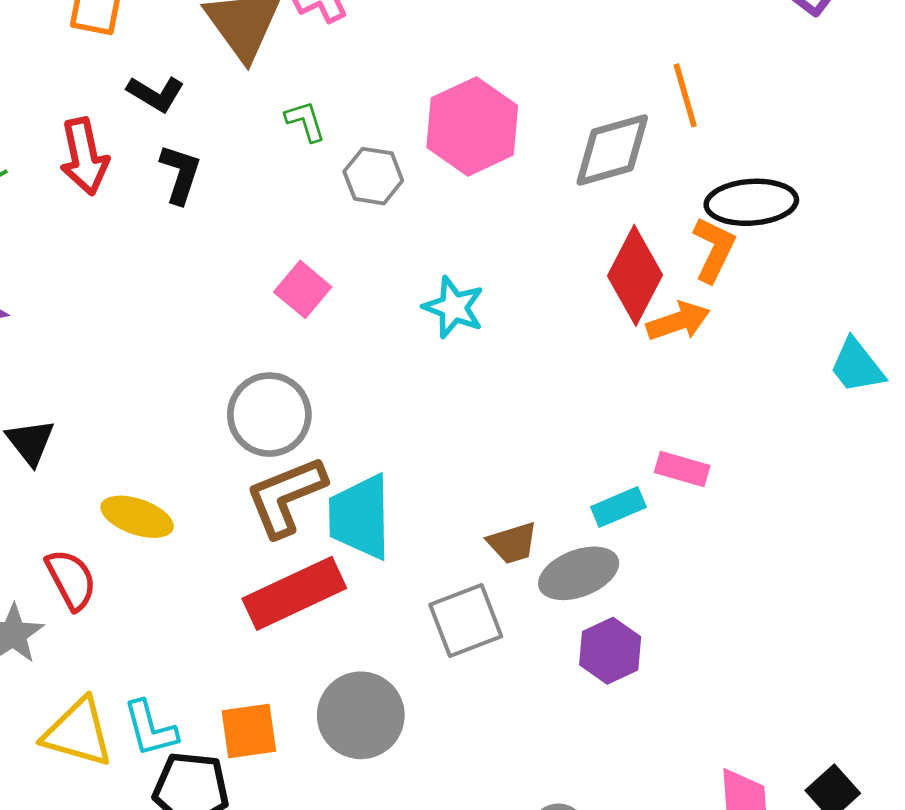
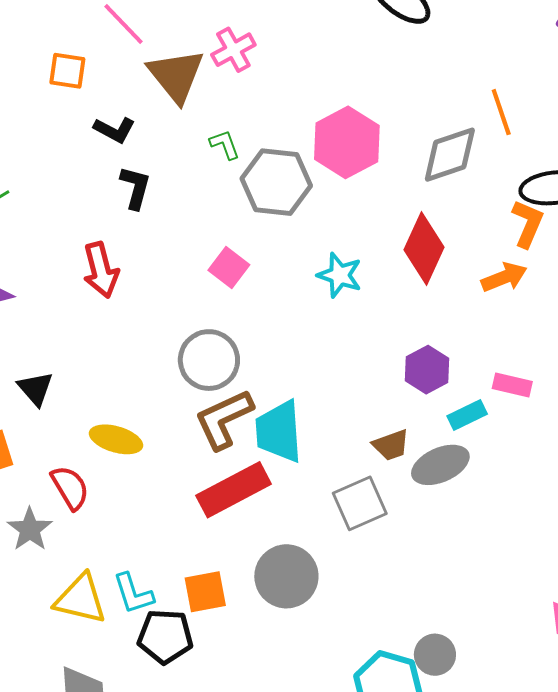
red arrow: (84, 156) -> (101, 270), moved
gray hexagon: (373, 176) -> (276, 182), size x1.6
red diamond: (635, 275) -> (424, 249), moved
purple hexagon: (610, 651) -> (427, 370), moved

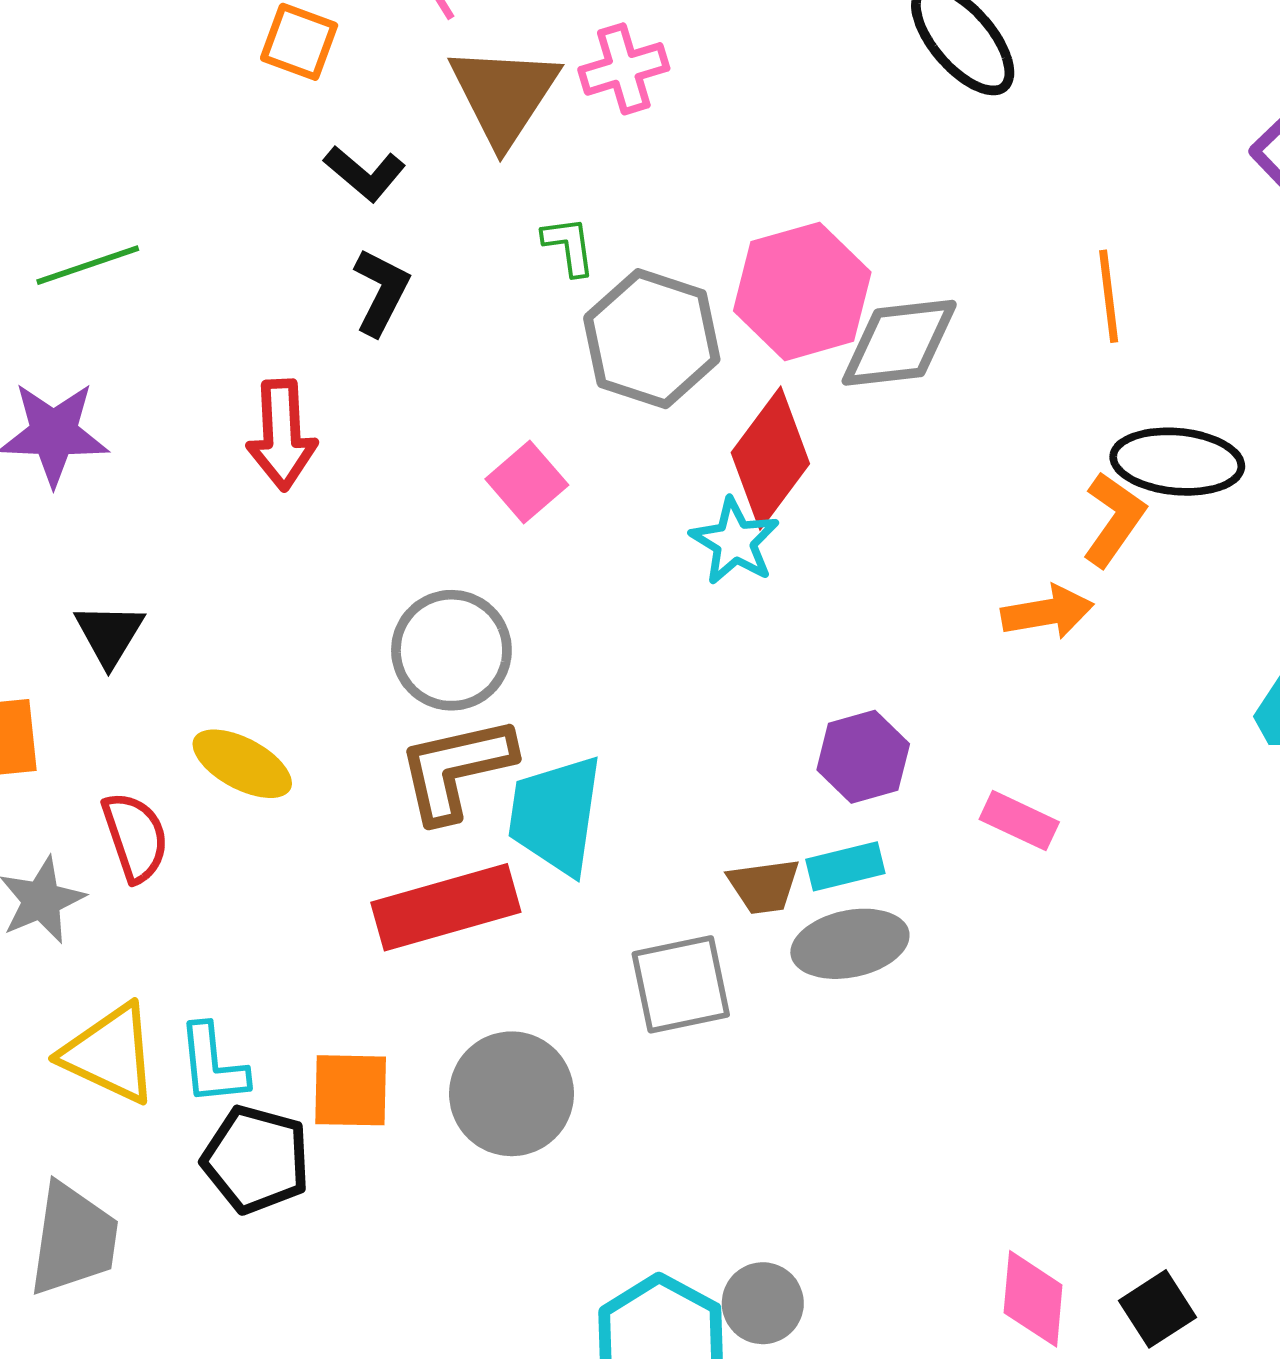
gray diamond: (450, 155) -> (899, 343), moved
red diamond: (424, 249) -> (770, 458), moved
cyan rectangle: (467, 415) -> (845, 866), moved

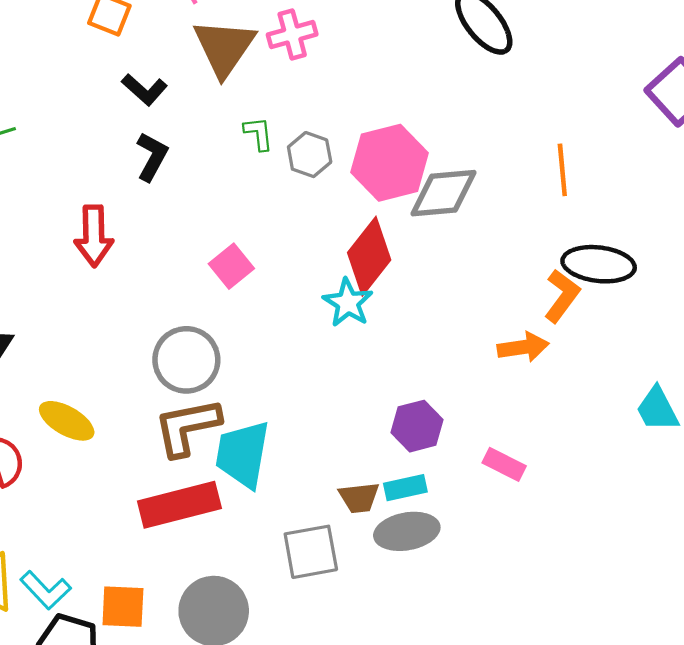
gray hexagon: (652, 339) -> (310, 155), moved, size x0.6
cyan L-shape: (213, 1065) -> (46, 590), turned -39

